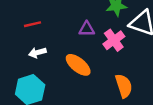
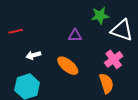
red line: (32, 24) -> (16, 31), moved
pink cross: (114, 40) -> (114, 59), moved

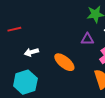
purple triangle: (75, 35) -> (87, 39), moved

